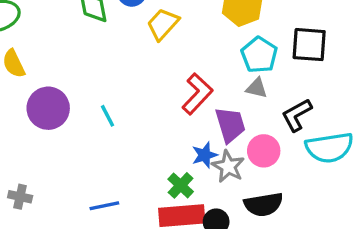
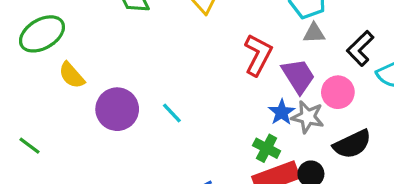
cyan line: (107, 116) -> (172, 113), moved

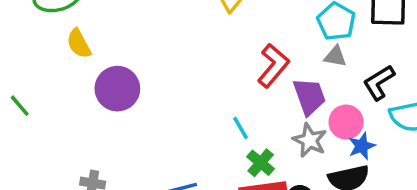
blue star: (282, 112) -> (362, 146), moved
cyan line: (172, 113) -> (240, 128), moved

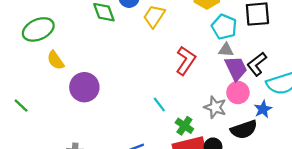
purple trapezoid: (309, 96) -> (236, 68), moved
cyan line: (240, 128) -> (159, 104), moved
blue star: (362, 146) -> (263, 109), moved

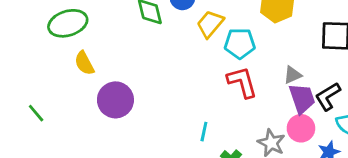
cyan pentagon: (224, 27) -> (240, 43), moved, turned -30
gray triangle: (226, 50) -> (293, 75), turned -35
red L-shape: (186, 61) -> (242, 82), turned -56
cyan line: (159, 104) -> (204, 132), turned 42

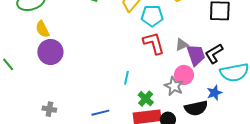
gray triangle: (293, 75) -> (182, 45), moved
purple circle: (115, 100) -> (50, 52), moved
pink circle: (301, 128) -> (184, 75), moved

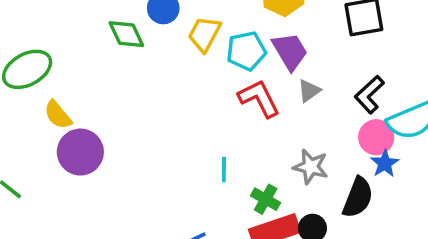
purple trapezoid: (196, 55) -> (290, 51), moved
pink circle: (184, 75) -> (376, 137), moved
black semicircle: (196, 108) -> (358, 197), turned -45

